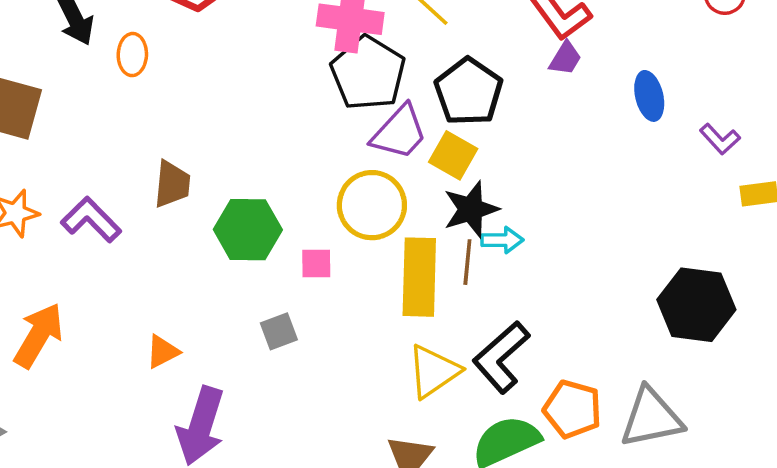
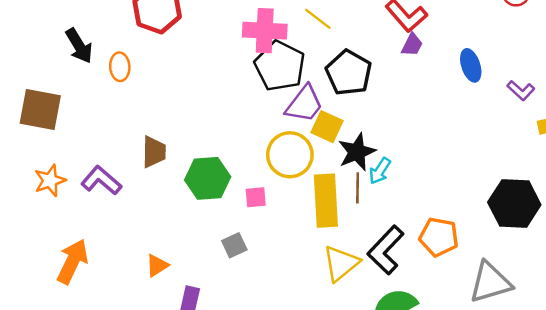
yellow square: (453, 155) -> (327, 127), moved
cyan arrow: (502, 240) -> (380, 171), turned 128
orange pentagon: (572, 409) -> (439, 237), moved

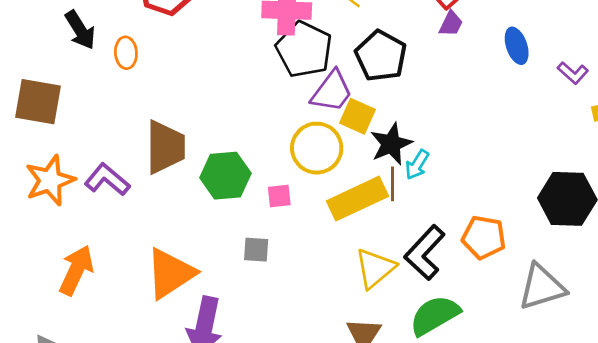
brown trapezoid: (154, 152) -> (165, 147), size x1.5
orange star: (50, 180) -> (50, 180), size x1.4
yellow rectangle: (326, 201) -> (357, 199), turned 69
gray square: (234, 245) -> (256, 250), turned 30
orange triangle: (157, 265) -> (170, 273), size x2.0

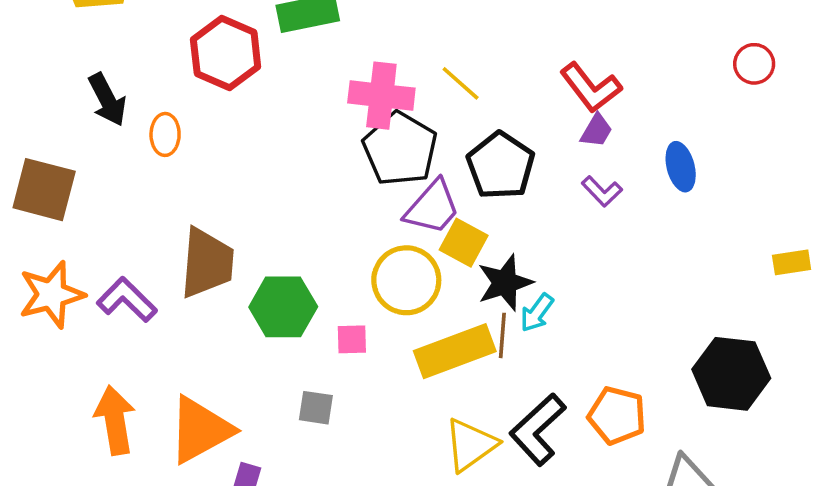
purple L-shape: (573, 73) -> (602, 191), moved
orange arrow: (76, 270) -> (115, 420), moved, turned -39

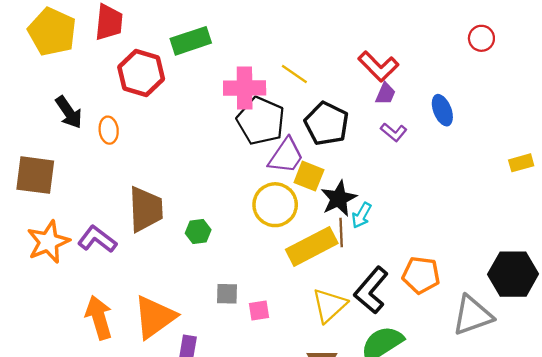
green hexagon: (283, 307) -> (198, 232), size x0.6
pink square: (352, 339) -> (259, 310), moved
black hexagon: (731, 374) -> (513, 274), moved

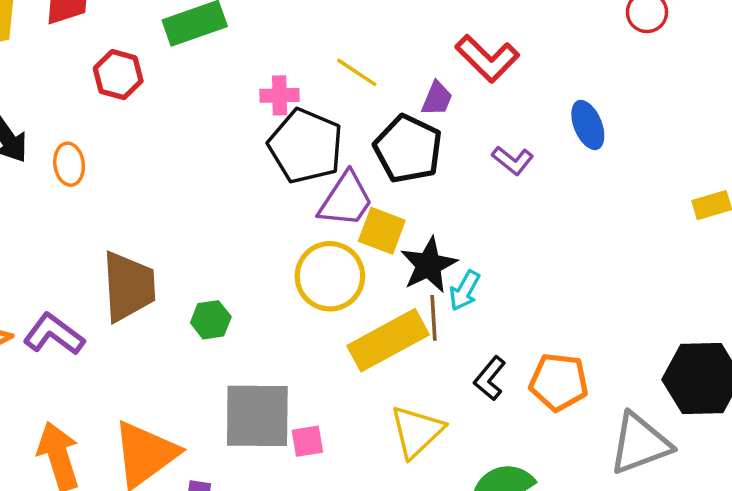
red hexagon: (141, 73) -> (118, 75), size x0.7
pink cross: (245, 88) -> (280, 95), size x0.6
purple trapezoid: (385, 94) -> (437, 99), moved
black L-shape: (371, 290) -> (490, 378), moved, size x0.6
gray square: (227, 294) -> (257, 416), size x2.0

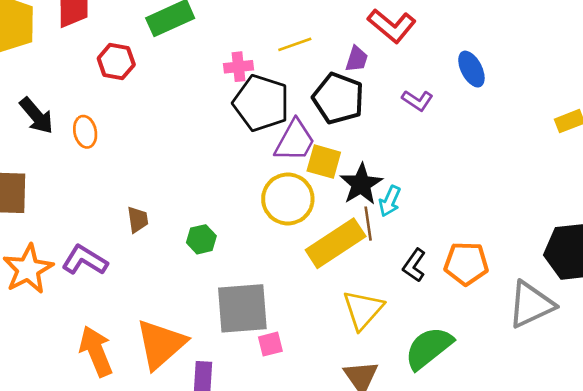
yellow line: (357, 72) -> (295, 44), turned -48
brown trapezoid: (129, 286) -> (138, 220), size x0.5
pink square: (307, 441) -> (270, 344), moved

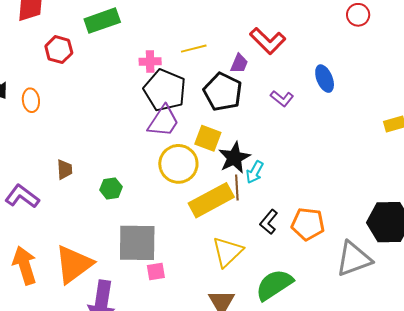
purple trapezoid: (295, 141) -> (163, 121), moved

